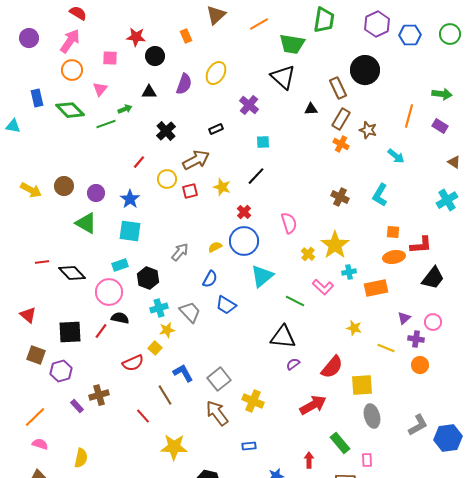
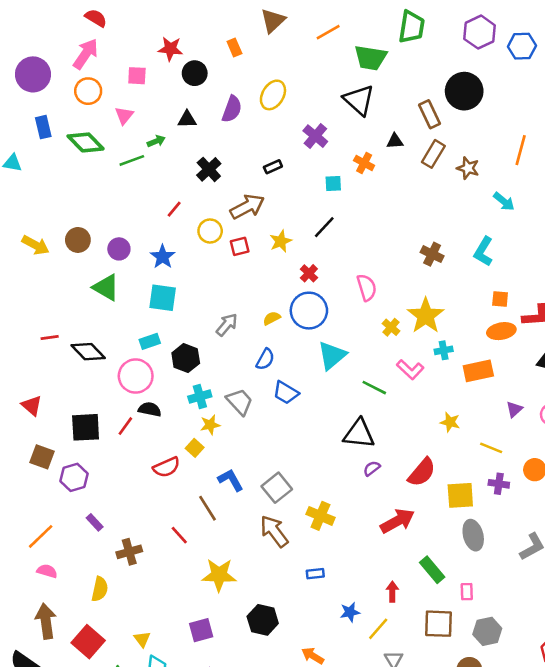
purple circle: (29, 38) -> (33, 74), moved, size x1.4
orange cross: (341, 144) -> (364, 163), moved
yellow star: (222, 187) -> (281, 241), turned 30
purple cross: (416, 339) -> (499, 484), moved
brown cross: (99, 395) -> (129, 552), moved

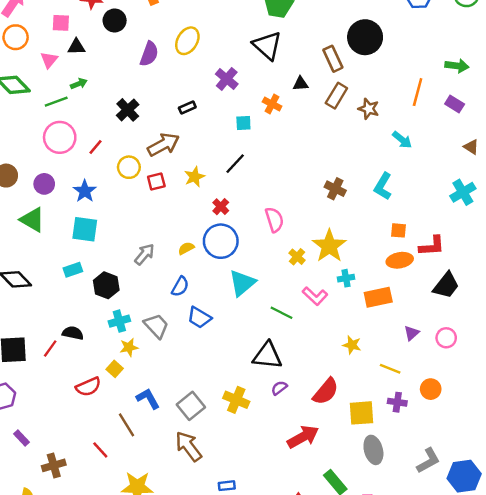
black triangle: (187, 119) -> (76, 47), moved
pink circle: (136, 376) -> (60, 137), moved
yellow cross: (320, 516) -> (236, 400), moved

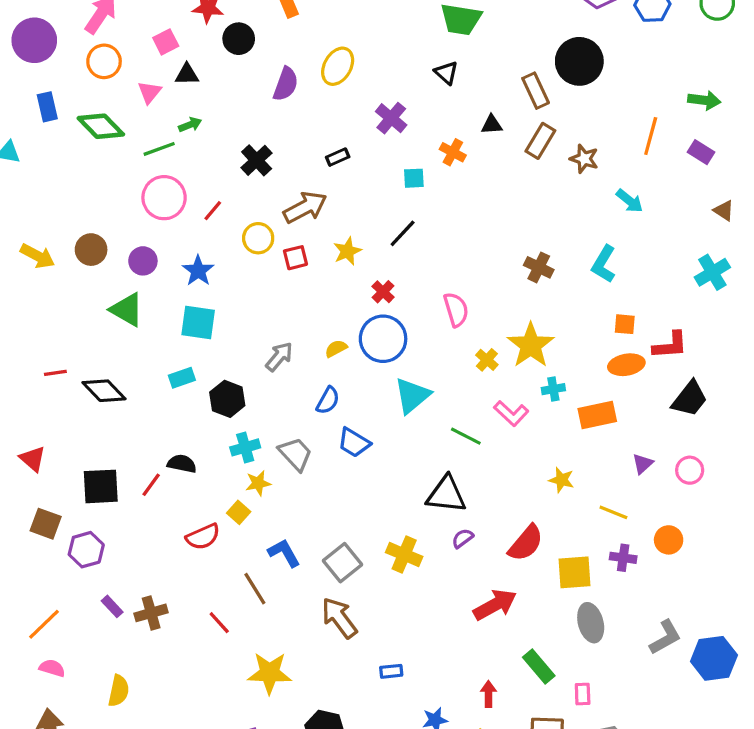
pink square: (61, 23) -> (166, 42), turned -30
black triangle: (267, 46) -> (446, 73), size x0.6
brown cross: (54, 465) -> (151, 613), moved

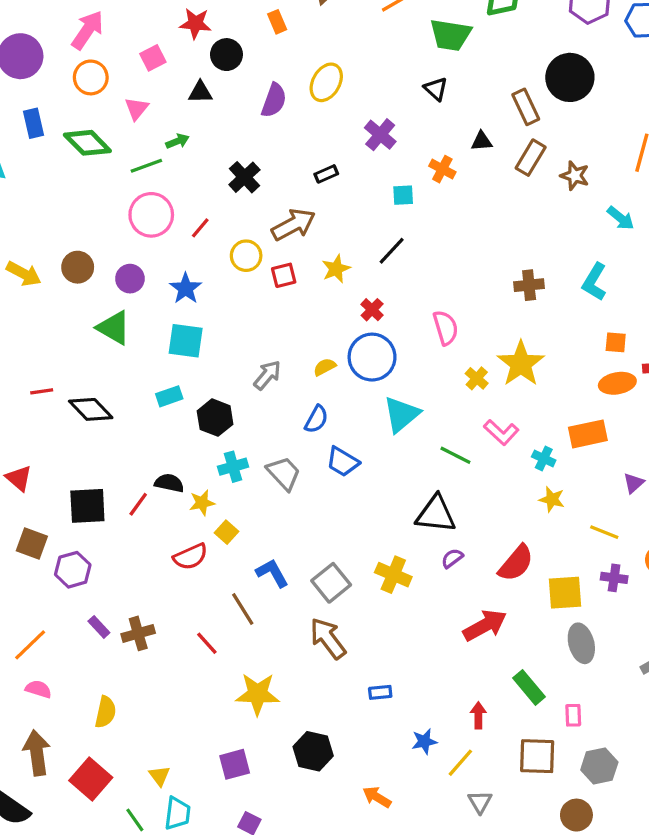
black triangle: (187, 74) -> (200, 92), moved
brown cross: (539, 267) -> (529, 285), turned -32
cyan cross: (553, 389) -> (544, 458), moved, turned 35
yellow star: (258, 483) -> (202, 503), moved

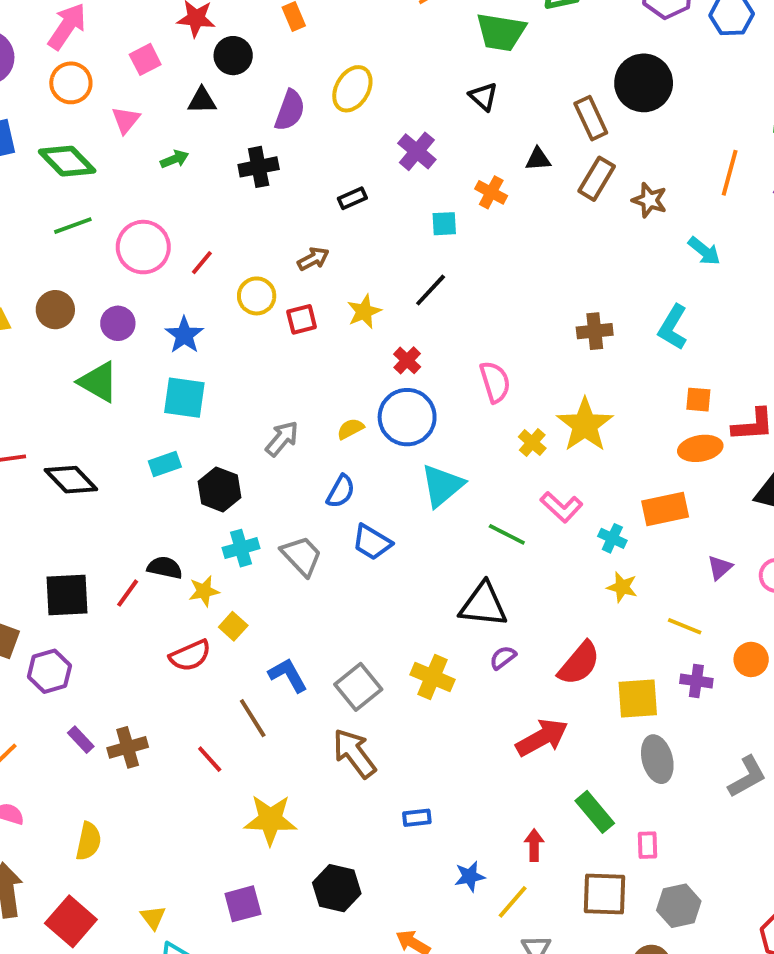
green line: (146, 166) -> (73, 226), moved
black cross: (244, 177) -> (259, 167), moved, turned 32
brown arrow: (294, 225) -> (313, 259), size x0.6

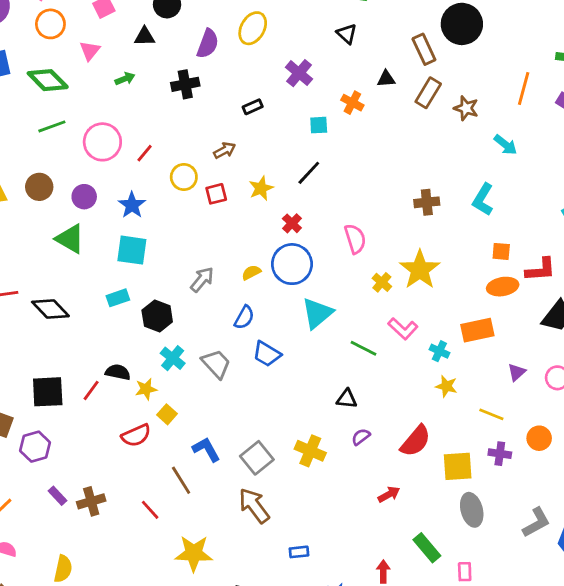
cyan cross: (241, 548) -> (173, 358), turned -35
black triangle: (483, 605) -> (347, 399), size x0.6
red arrow: (542, 738) -> (389, 494), size x0.6

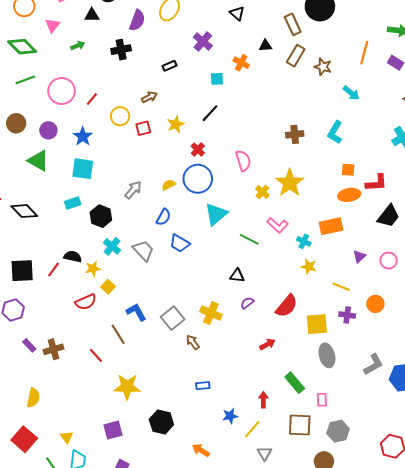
brown arrow: (254, 506) -> (193, 342), moved, size x0.6

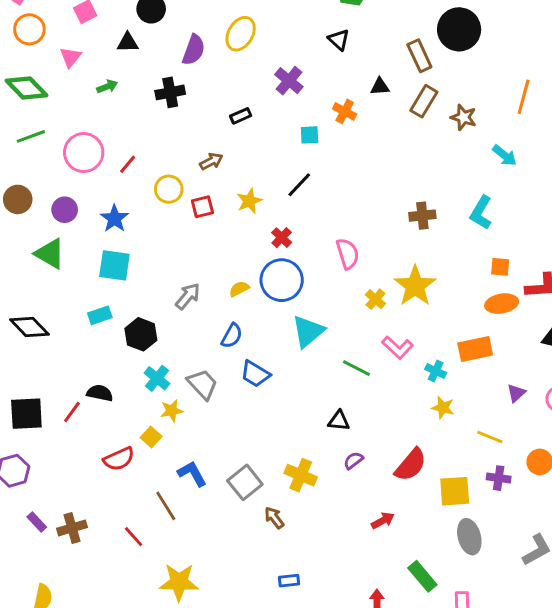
yellow star: (93, 269) -> (172, 411), moved

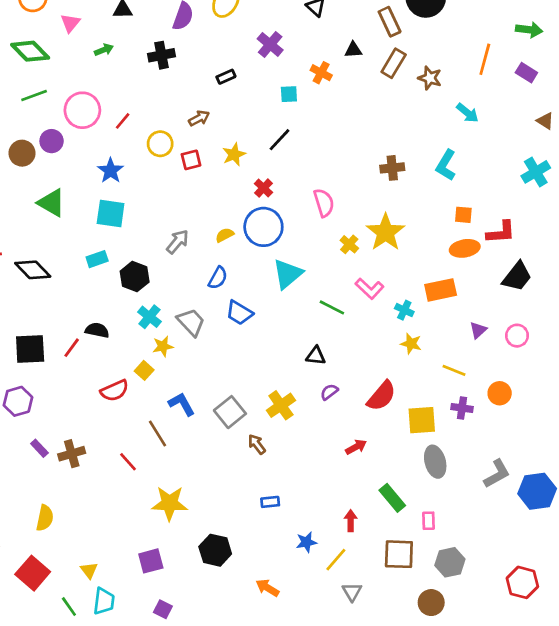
purple circle: (65, 210) -> (52, 141), moved
yellow cross: (301, 475) -> (281, 405), turned 32

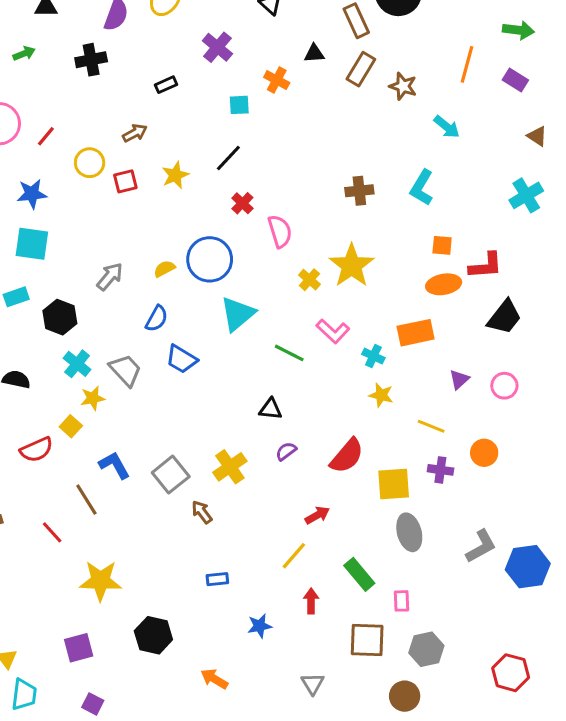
blue star: (111, 171) -> (32, 194), turned 30
red cross: (263, 188) -> (242, 203), moved
yellow line: (336, 560) -> (294, 556), moved

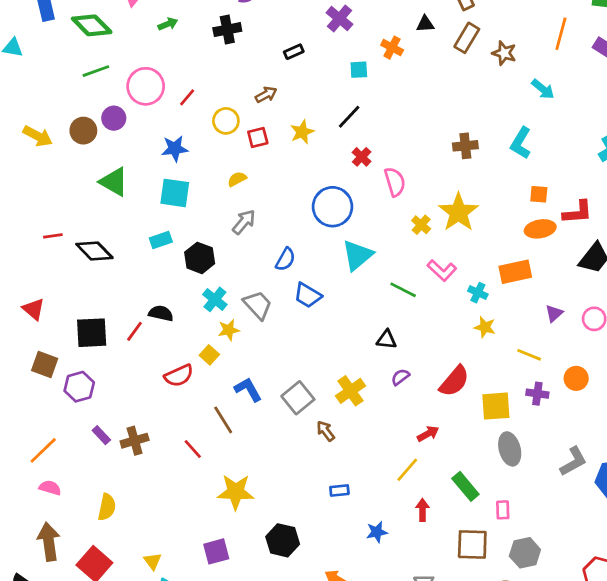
yellow semicircle: (164, 269) -> (237, 179), moved

